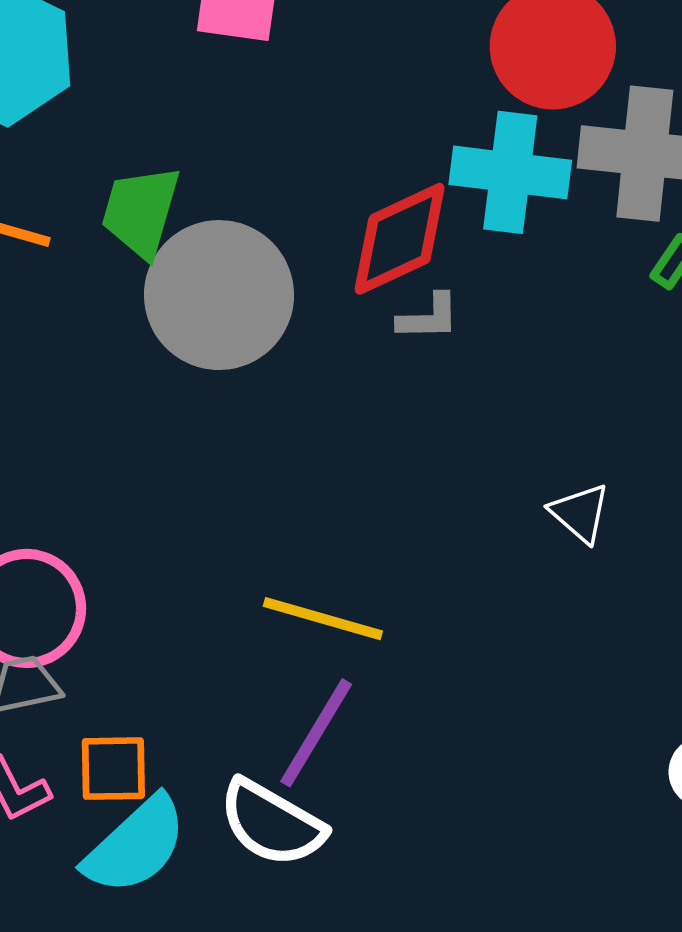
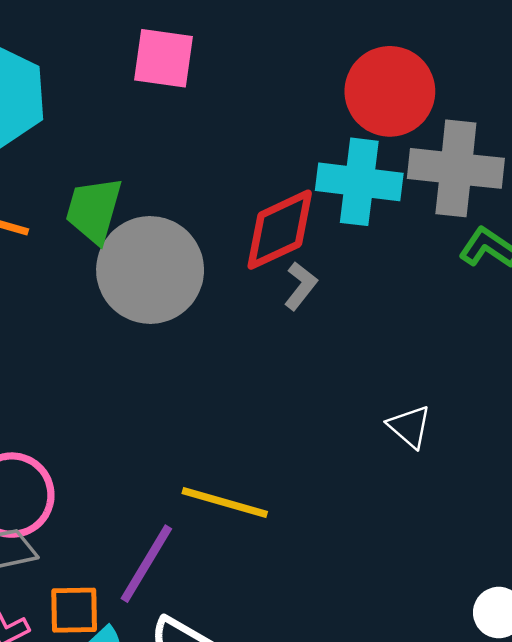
gray L-shape: (428, 317) -> (301, 286), turned -51
purple line: (316, 733) -> (146, 564), moved

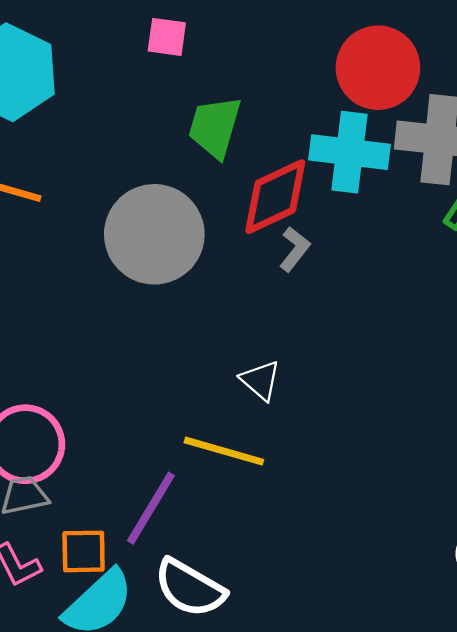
pink square: (164, 58) -> (167, 37), size x0.7
green trapezoid: (94, 210) -> (215, 127), moved
white triangle: (409, 427) -> (260, 380), moved

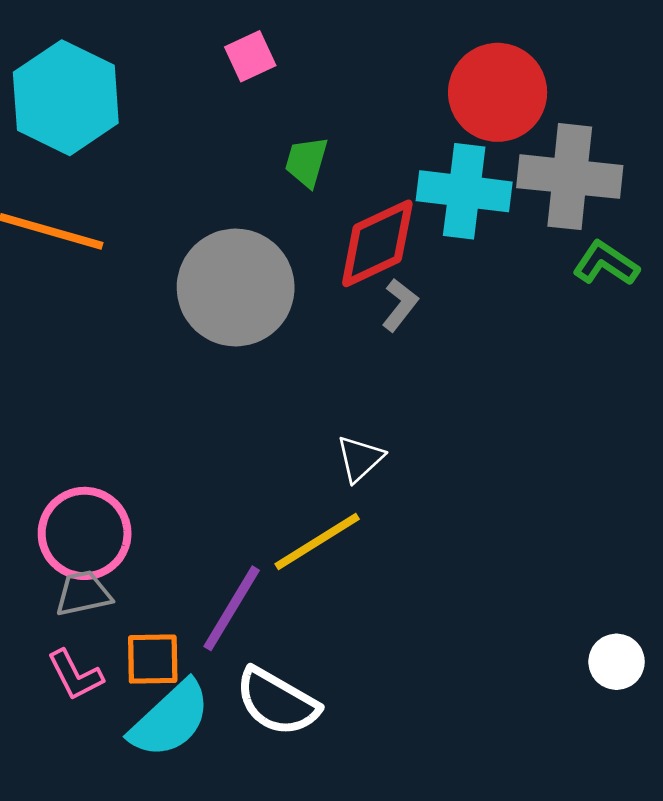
pink square: (167, 37) -> (250, 56), turned -33
green trapezoid: (215, 127) -> (306, 162), size x0.7
white triangle: (260, 380) -> (360, 459), turned 36
yellow line: (224, 451) -> (317, 541), turned -48

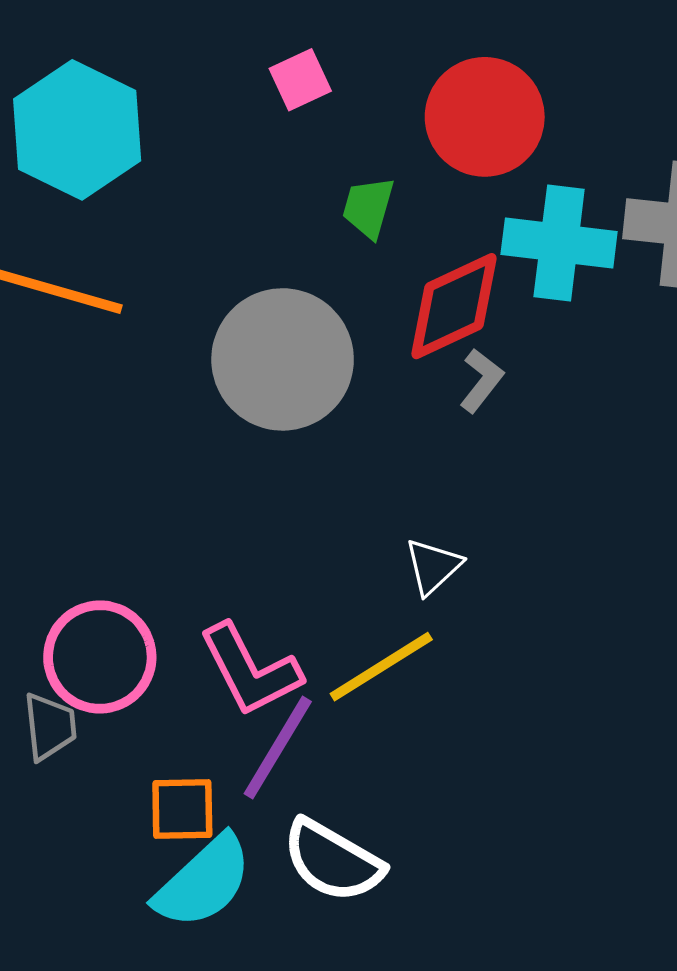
red circle: (498, 92) -> (485, 117), moved
gray trapezoid: (83, 594) -> (50, 727), moved, turned 96
pink L-shape: (75, 675) -> (250, 670), moved, size x1.5

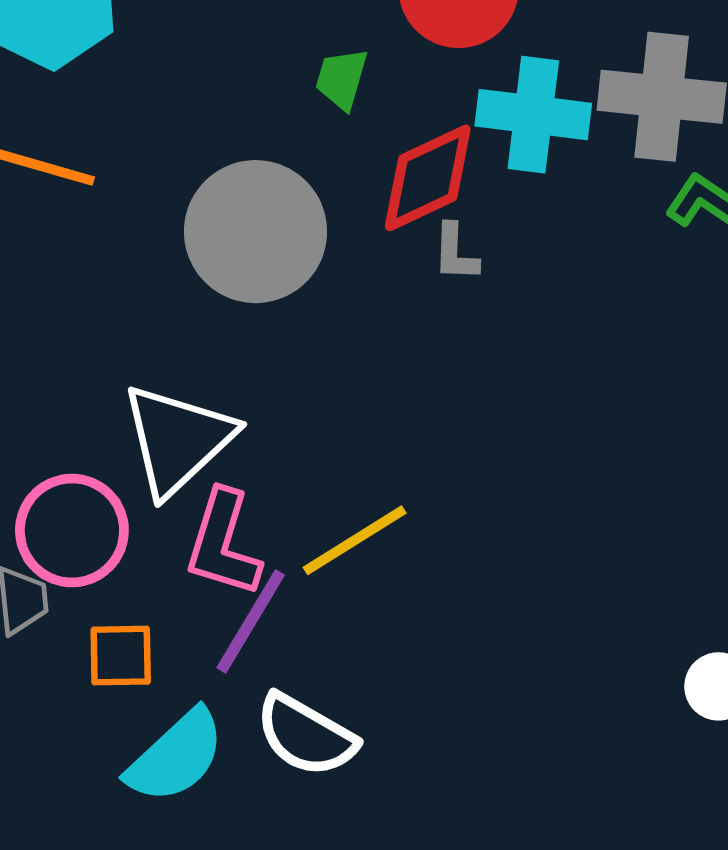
gray L-shape: (481, 380) -> (455, 253), turned 144
white triangle: (433, 566) -> (178, 440), moved, size x2.0
pink L-shape: (250, 670) -> (223, 543), turned 44
orange square: (182, 809) -> (121, 656), moved

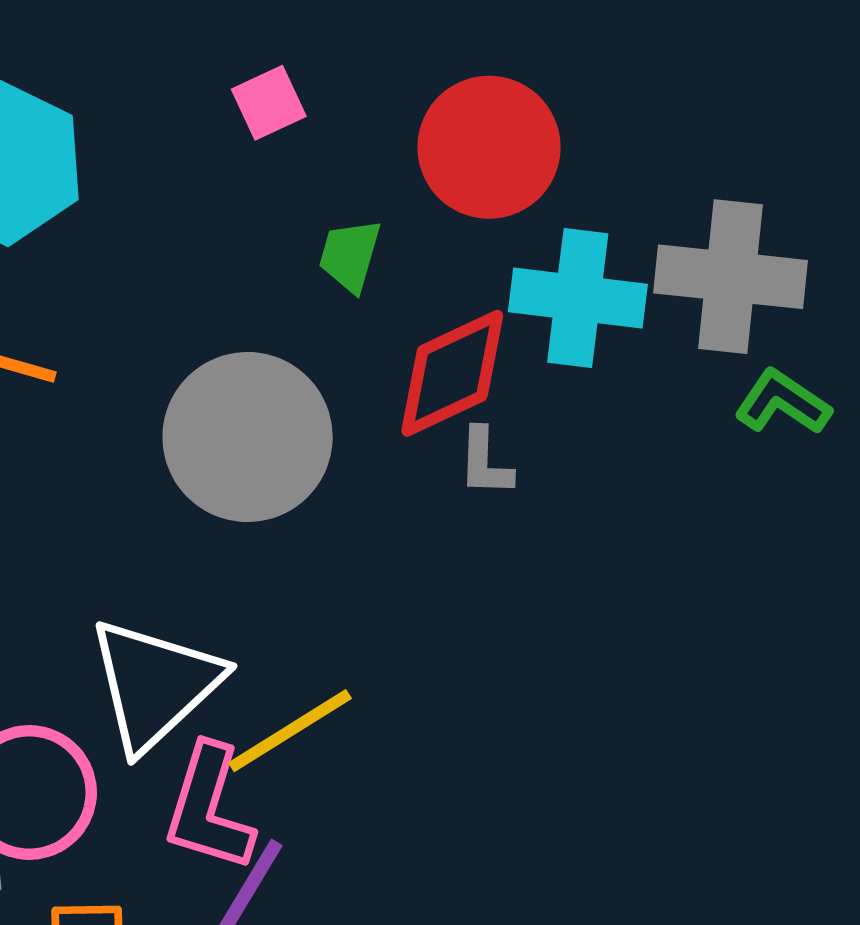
yellow line: (355, 540) -> (290, 731), moved

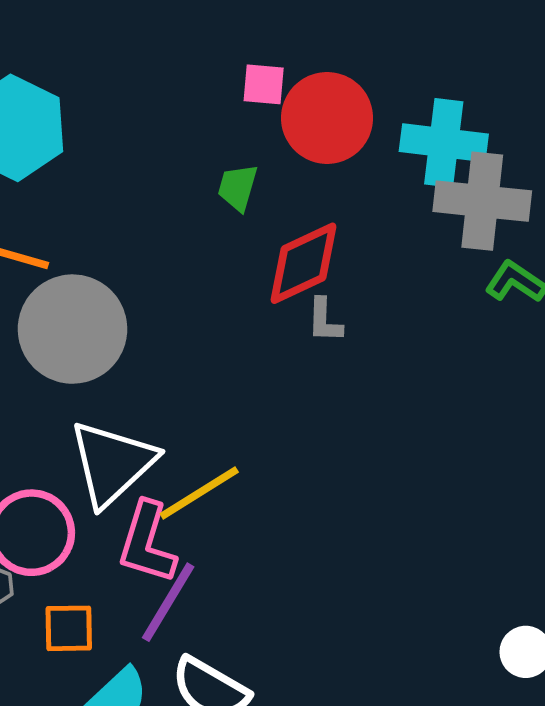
pink square: (269, 103) -> (264, 84), moved, turned 30
cyan cross: (578, 298) -> (444, 143), moved
gray circle: (248, 437) -> (72, 329), moved

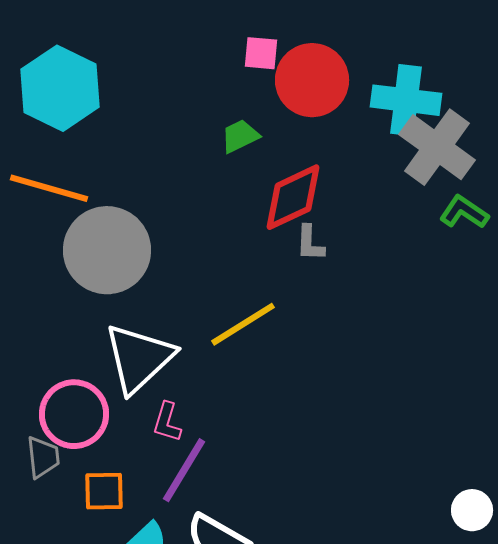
green trapezoid: (238, 187) -> (240, 136), turned 48
gray cross: (482, 201) -> (437, 147), turned 30
yellow line: (199, 493) -> (243, 324), moved
pink L-shape: (147, 543) -> (167, 422), size x0.6

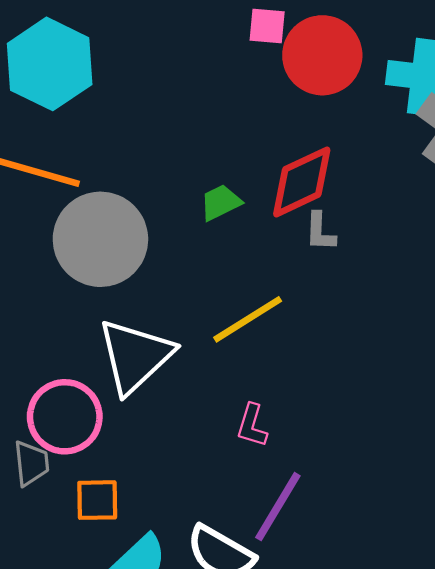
green trapezoid: (240, 136) -> (221, 202), moved
pink L-shape: (167, 422) -> (252, 425), moved
purple line: (184, 470) -> (278, 507), moved

